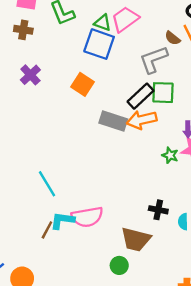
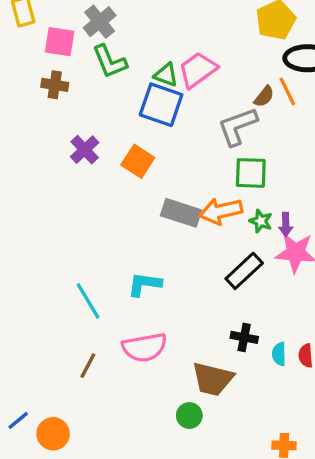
brown semicircle: (172, 38) -> (264, 96), turned -91
purple cross: (30, 75) -> (85, 150), moved
black rectangle: (141, 96) -> (244, 271), moved
green star: (170, 155) -> (261, 221), moved
cyan L-shape: (62, 220) -> (144, 284), moved

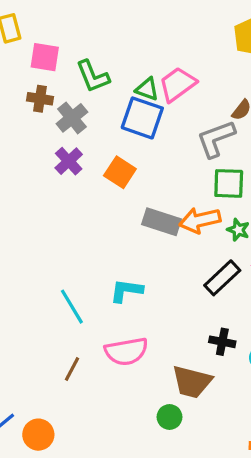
gray cross: (100, 22) -> (72, 118), moved

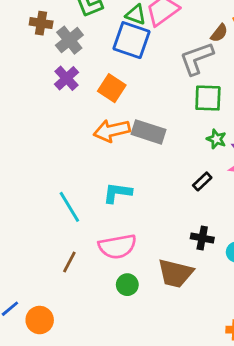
orange arrow: (200, 220) -> (112, 131), moved
black rectangle: (222, 278) -> (202, 181), size x0.6
green circle: (169, 417) -> (127, 285), moved

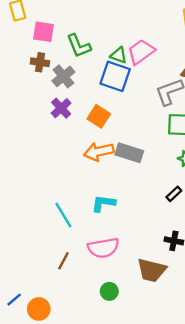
green circle: (127, 285) -> (109, 291), moved

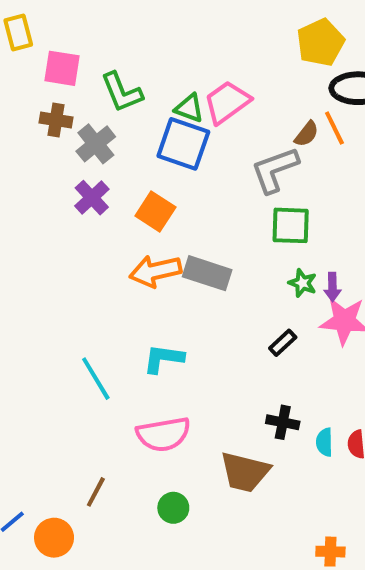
brown line: (63, 261) -> (96, 492), moved

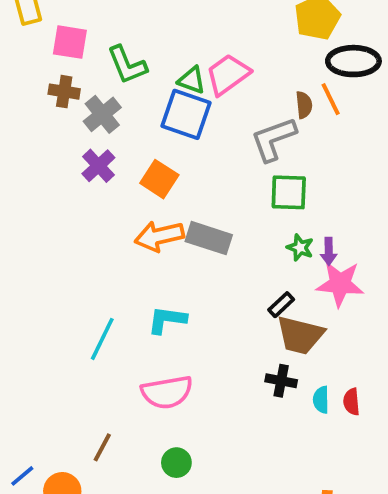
brown semicircle: (307, 134) -> (304, 105), turned -44
cyan line: (96, 379) -> (102, 339), turned 57
brown trapezoid: (245, 472) -> (300, 335), moved

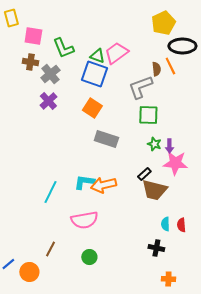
orange square: (159, 179) -> (92, 108), moved
orange arrow: (159, 236) -> (103, 185), moved
black cross: (281, 381) -> (156, 248), moved

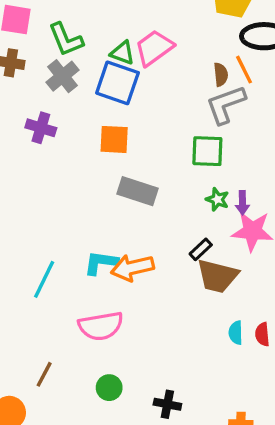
gray cross: (50, 74) -> (63, 76), moved
gray L-shape: (140, 87) -> (226, 104), moved
purple cross: (48, 101) -> (41, 128), turned -30
orange square: (92, 108) -> (114, 139), turned -30
black cross: (156, 248) -> (167, 404), moved

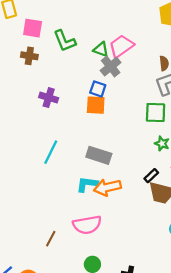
gray cross: (63, 76) -> (111, 67), moved
blue square: (117, 83) -> (98, 89), moved, size x0.6
gray rectangle: (137, 191) -> (99, 155), moved
cyan line: (44, 279) -> (51, 152), moved
brown line: (44, 374) -> (51, 239), moved

